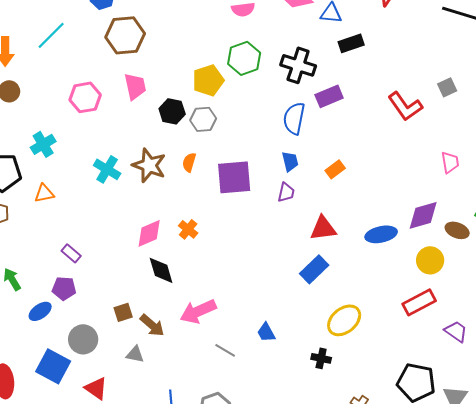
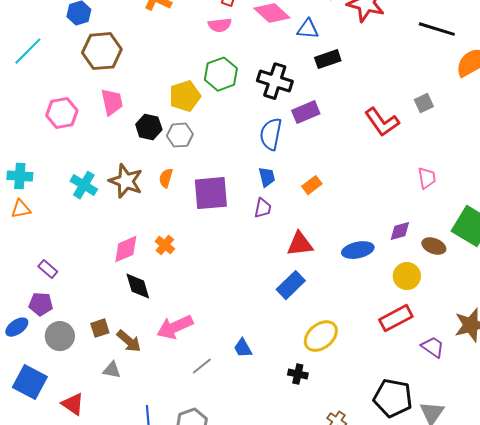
cyan cross: (43, 144) -> (20, 176), moved, turned 35
purple diamond: (423, 215) -> (400, 231), size x0.7
gray circle: (83, 339) -> (60, 336), moved
gray line: (225, 350) -> (202, 366), turned -70

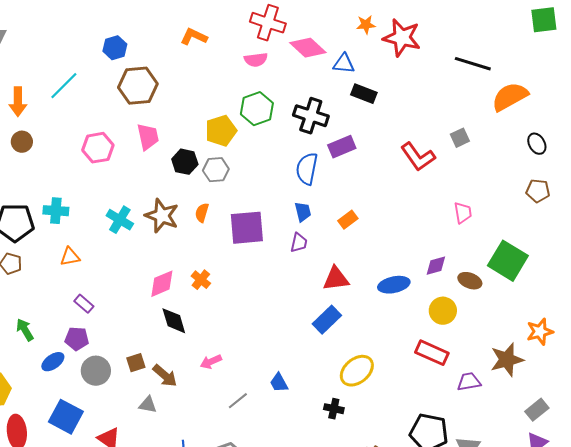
black rectangle: (328, 59) -> (364, 94), turned 40
orange triangle: (21, 209) -> (70, 257), moved
red rectangle: (396, 318) -> (432, 353), turned 52
pink arrow: (175, 327) -> (211, 362), size x0.6
purple trapezoid: (433, 347) -> (469, 382), turned -45

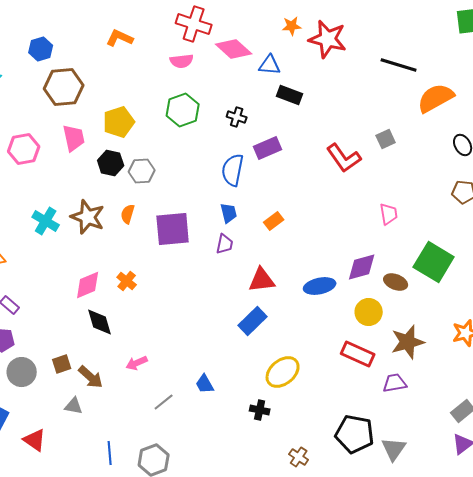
black cross: (311, 116) -> (237, 117), size x0.6
yellow pentagon: (221, 131) -> (119, 122), moved
purple diamond: (436, 266) -> (362, 267), size x1.4
brown star: (507, 360) -> (408, 342), moved

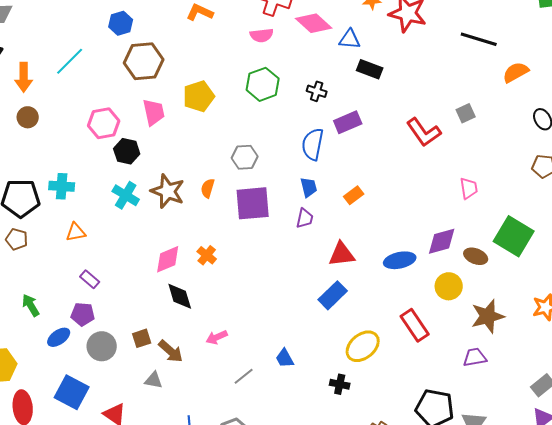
orange semicircle: (436, 98) -> (516, 72), size x0.7
black hexagon: (111, 163) -> (127, 151), moved
gray hexagon: (142, 171) -> (245, 157), moved
red rectangle: (358, 354) -> (415, 325), moved, turned 32

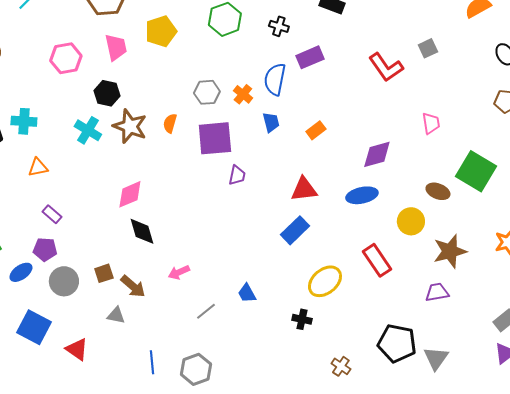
black hexagon: (127, 151) -> (107, 93), moved
purple trapezoid: (305, 218) -> (237, 175), moved
purple diamond: (442, 241) -> (377, 154), moved
orange cross: (207, 255) -> (243, 94), moved

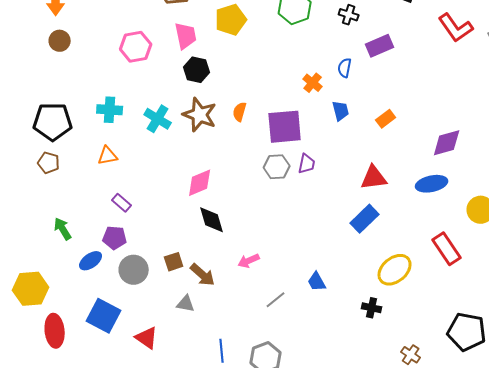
red L-shape: (386, 67) -> (456, 28), moved
blue semicircle: (275, 79) -> (345, 68), size x0.6
gray hexagon: (207, 92) -> (277, 167), moved
black hexagon: (107, 93) -> (197, 70), moved
cyan cross: (24, 121) -> (110, 110), moved

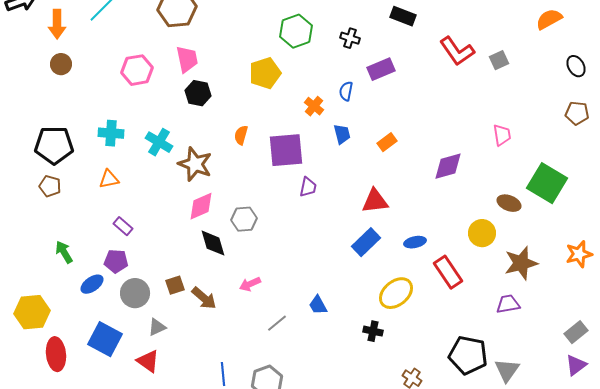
yellow pentagon: (231, 20) -> (265, 73), moved
brown star: (200, 115) -> (195, 164), moved
gray hexagon: (277, 167) -> (244, 219), moved
blue ellipse: (432, 184) -> (415, 242), moved, size x0.7
gray triangle: (186, 304) -> (157, 327), moved, turned -36

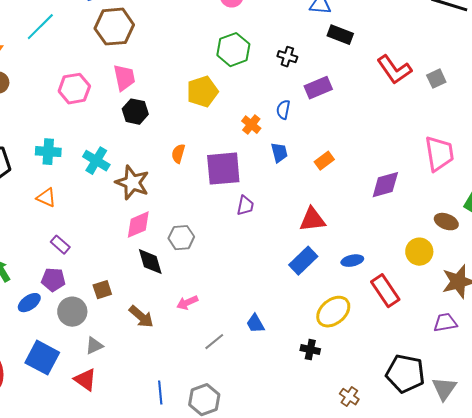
pink trapezoid: (502, 135) -> (439, 154), size x1.6
orange triangle: (109, 179) -> (46, 198), turned 35
brown square: (175, 285) -> (102, 290), moved

